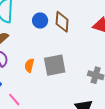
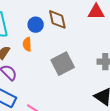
orange semicircle: (29, 65) -> (27, 44), moved

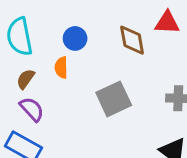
brown diamond: (57, 19) -> (132, 40), moved

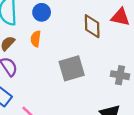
blue circle: (75, 38) -> (42, 12), moved

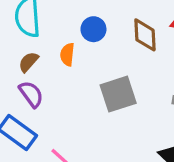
blue circle: (42, 12) -> (93, 29), moved

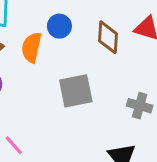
orange semicircle: (67, 54) -> (32, 47), size x1.4

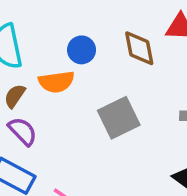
orange semicircle: (32, 47) -> (56, 82), turned -96

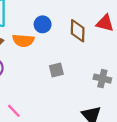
gray square: (119, 118) -> (56, 70), size x0.6

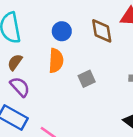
orange semicircle: (23, 40) -> (56, 61), moved, turned -80

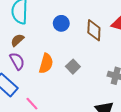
orange semicircle: (56, 61) -> (46, 63), moved
gray square: (87, 79) -> (73, 67), turned -32

